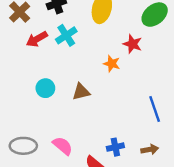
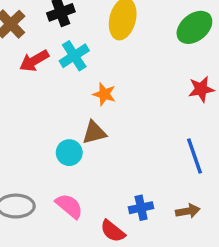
red star: (133, 44) -> (201, 89), moved, turned -30
orange star: (112, 64) -> (104, 94), moved
cyan circle: (45, 88) -> (69, 153), moved

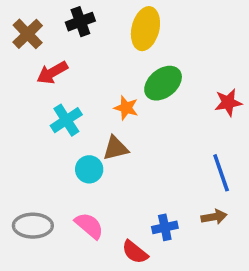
green ellipse: (194, 27) -> (163, 83), moved
cyan cross: (74, 56) -> (66, 120), moved
brown arrow: (188, 211) -> (214, 217), moved

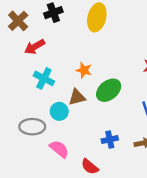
green ellipse: (163, 83) -> (109, 90), moved
cyan cross: (66, 120) -> (44, 78), turned -30
gray ellipse: (33, 226) -> (32, 127), moved
blue cross: (165, 227) -> (110, 140), moved

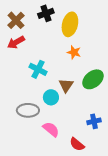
yellow ellipse: (97, 17) -> (70, 24), moved
red arrow: (35, 47) -> (16, 42), moved
orange star: (84, 70) -> (74, 52), moved
brown triangle: (77, 97) -> (66, 85), turned -42

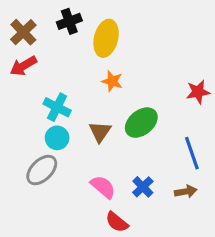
cyan circle: (51, 97) -> (57, 138), moved
gray ellipse: (28, 110) -> (42, 170), turned -45
blue cross: (94, 121) -> (143, 187), turned -32
pink semicircle: (51, 129) -> (103, 187), moved

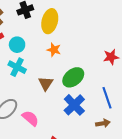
cyan circle: (57, 138) -> (17, 45), moved
pink semicircle: (103, 187) -> (30, 118), moved
blue cross: (143, 187) -> (74, 105), moved, size x1.5

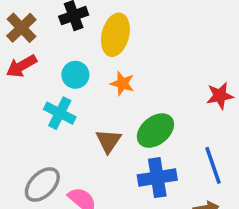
cyan circle: (17, 45) -> (75, 75), moved
blue cross: (74, 105) -> (157, 178), turned 35

